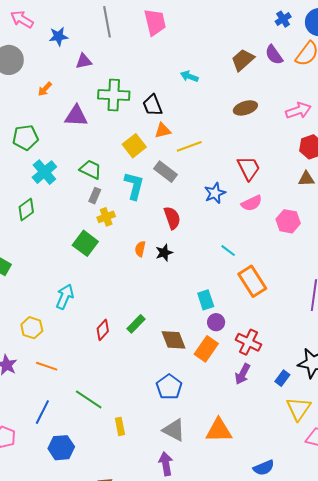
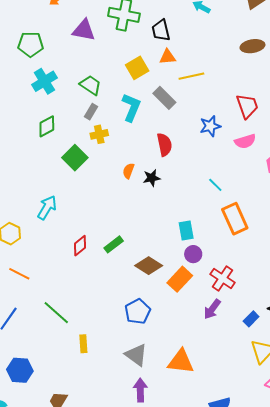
green diamond: (26, 210) -> (47, 126), moved
brown diamond: (174, 340) -> (149, 266), turned -44
blue hexagon: (61, 448) -> (20, 370), moved
purple arrow: (166, 464) -> (140, 390), moved

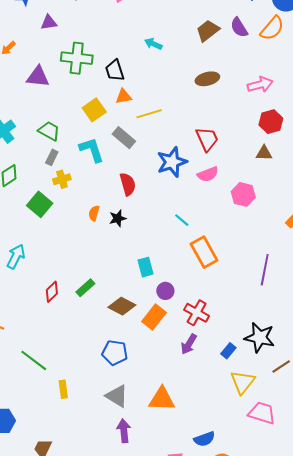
cyan L-shape: (131, 107) -> (92, 150), turned -36
blue star: (210, 126) -> (172, 162), size x1.4
cyan rectangle: (186, 231) -> (145, 267), moved
blue pentagon: (138, 311) -> (115, 353), turned -30

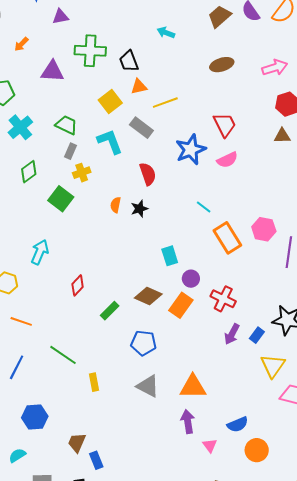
pink hexagon: (243, 194) -> (264, 229), moved
green rectangle: (85, 288) -> (110, 311), moved
purple arrow: (189, 344) -> (232, 334), moved
purple arrow: (124, 431) -> (188, 422), moved

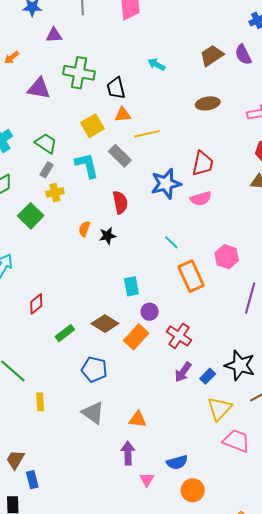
red trapezoid: (225, 125) -> (203, 163), turned 32
pink hexagon: (264, 229) -> (227, 257), moved
orange triangle: (193, 387) -> (138, 419), size x0.7

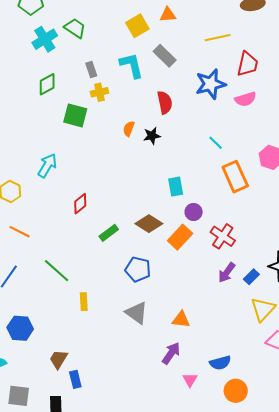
yellow line: (147, 134) -> (218, 38), moved
green trapezoid: (46, 143) -> (75, 28), moved
gray rectangle: (47, 170) -> (91, 70), turned -49
green square: (31, 216) -> (75, 115), turned -30
purple arrow: (128, 453) -> (171, 353), turned 35

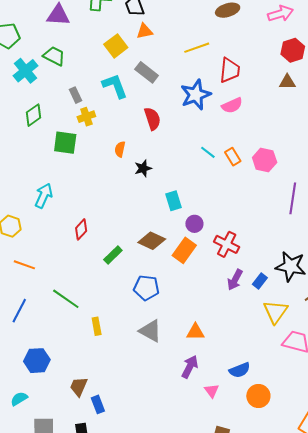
black star: (152, 136) -> (143, 168), moved
orange rectangle: (235, 177) -> (233, 157), moved, size x0.6

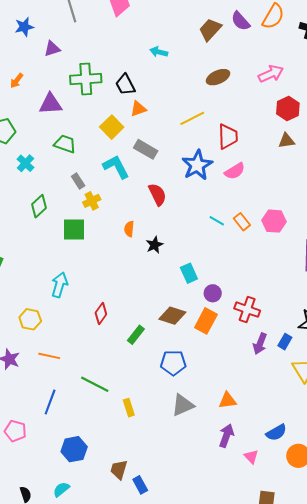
green trapezoid: (54, 56) -> (65, 144), moved
cyan cross: (26, 71) -> (25, 163), size x0.7
gray triangle: (150, 331) -> (183, 405), turned -45

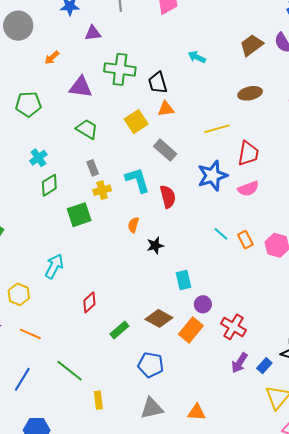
cyan cross: (25, 163) -> (38, 158), moved
cyan L-shape: (116, 167) -> (137, 180), moved
green square: (74, 229) -> (79, 215), turned -30

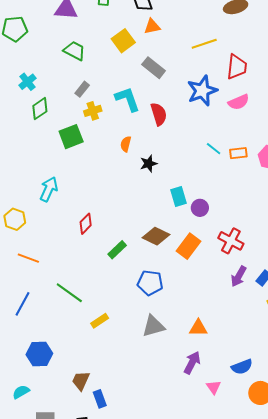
gray rectangle: (93, 168) -> (82, 89), turned 63
orange rectangle: (245, 240) -> (238, 153), turned -66
purple circle: (203, 304) -> (200, 208), moved
yellow rectangle: (98, 400) -> (100, 321), turned 66

